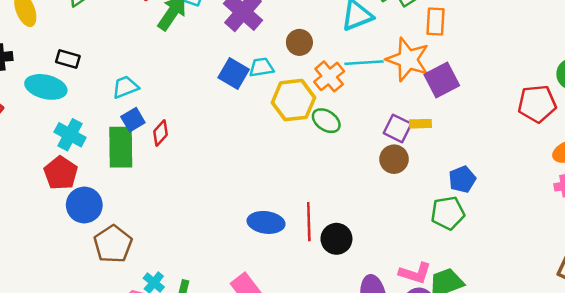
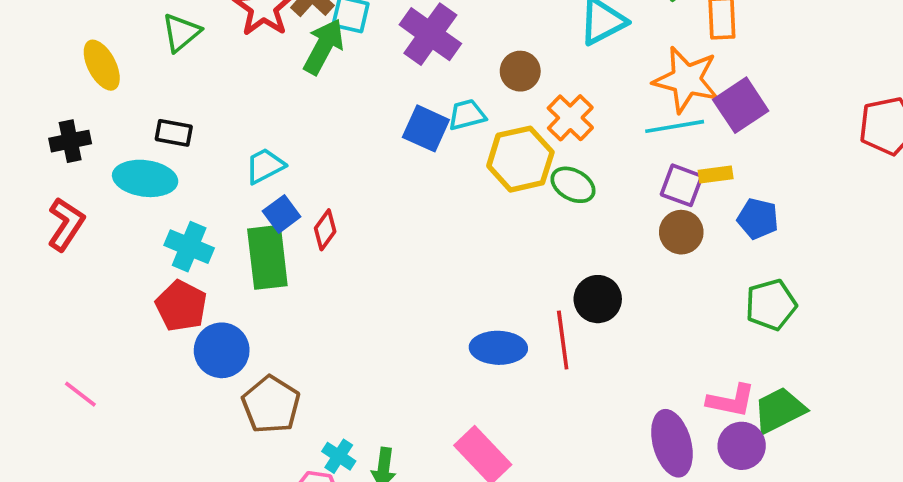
cyan line: (364, 63) -> (675, 126), moved
blue pentagon: (462, 179) -> (758, 219), moved, turned -30
black circle: (336, 239) -> (598, 299), moved

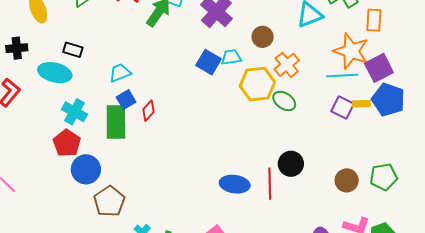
blue pentagon: (758, 219) -> (388, 100), moved, size x1.5
brown circle: (681, 232) -> (347, 180), moved

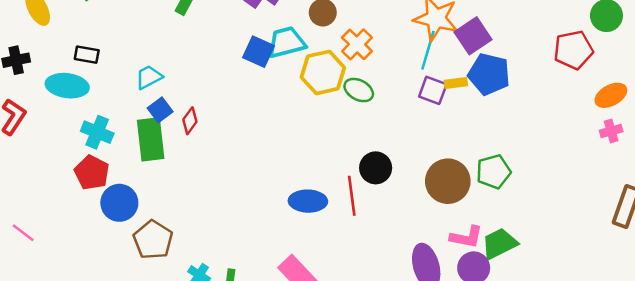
cyan trapezoid: (231, 57) -> (286, 42), size x1.5
cyan line: (342, 76) -> (428, 50), turned -64
brown circle: (347, 180) -> (448, 181), size x1.5

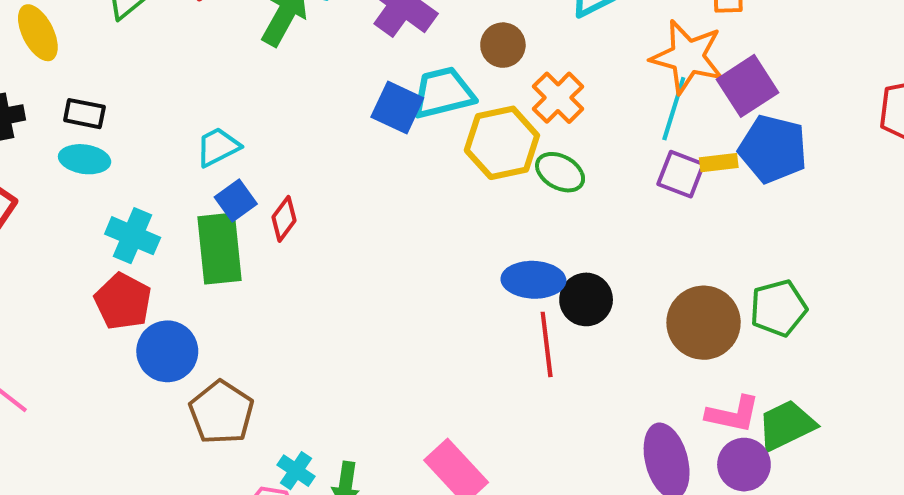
black rectangle: (87, 55) -> (84, 114), moved
cyan ellipse: (67, 86) -> (85, 159), size x0.7
blue ellipse: (308, 201) -> (533, 280), moved

